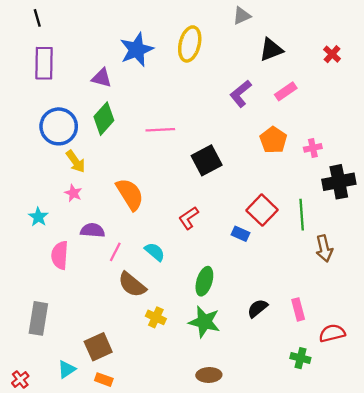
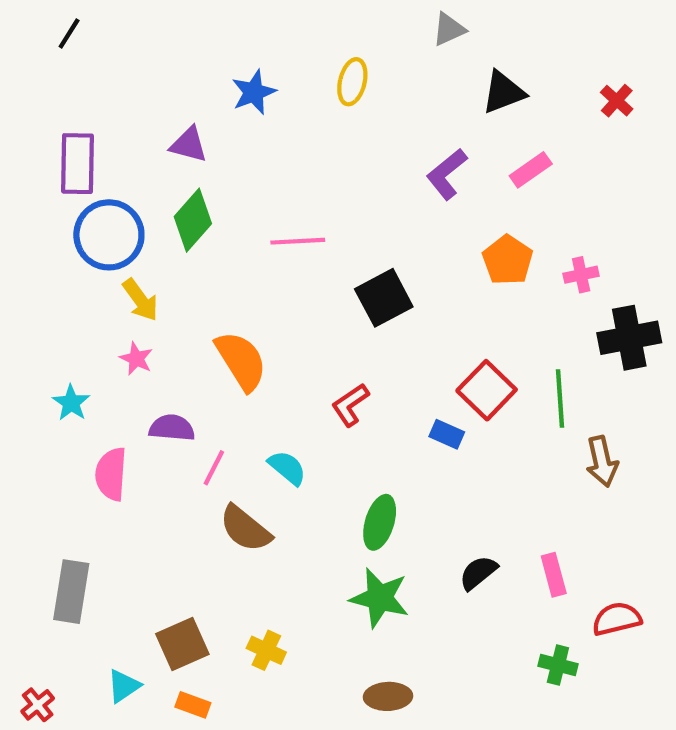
black line: (37, 18) -> (69, 33), turned 48
yellow ellipse: (190, 44) -> (352, 82), size x0.7
blue star: (137, 50) -> (254, 92), size x0.7
purple rectangle: (44, 63) -> (77, 164), moved
yellow cross: (156, 317) -> (266, 650), moved

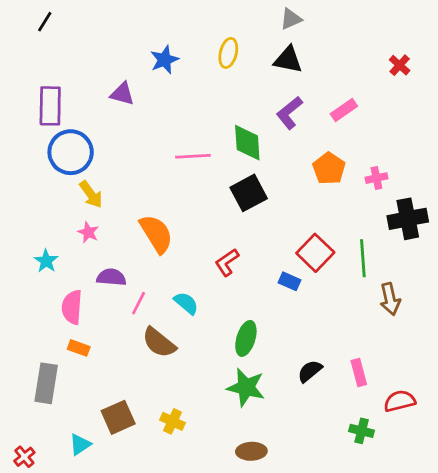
black triangle: (503, 92) -> (288, 60), moved, turned 32
green diamond: (193, 220) -> (247, 143), moved, turned -45
orange rectangle: (193, 705) -> (79, 348), moved

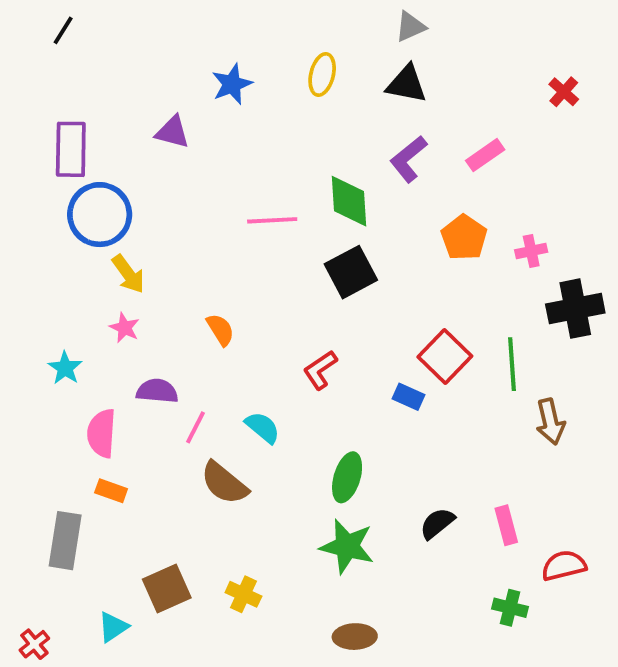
orange semicircle: (156, 234) -> (220, 330), size x0.6

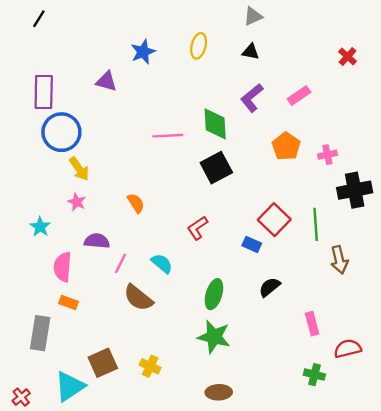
black triangle: (406, 84) -> (251, 52), size x0.7
black semicircle: (437, 523) -> (270, 287), moved
cyan triangle: (113, 627) -> (70, 386), size x1.6

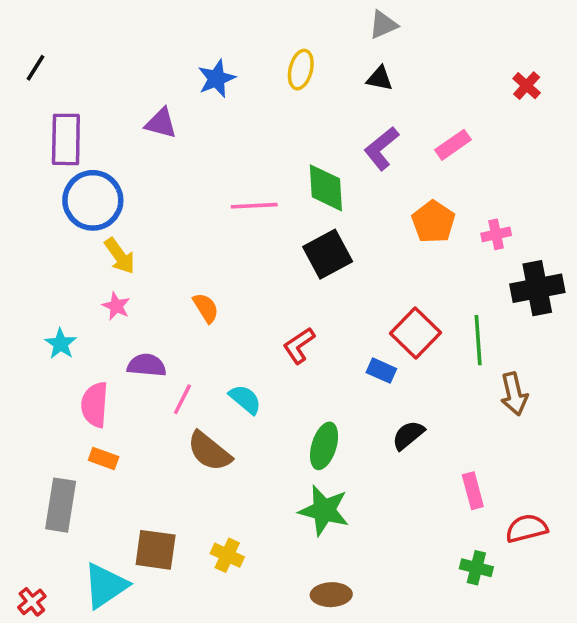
black line: (39, 19) -> (35, 68), moved
brown square: (103, 363) -> (156, 550), turned 32

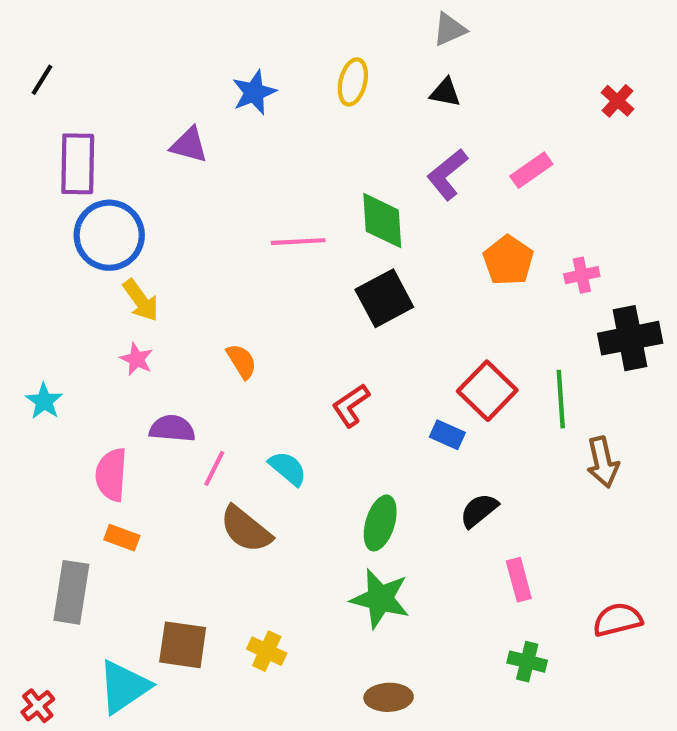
cyan star: (61, 344) -> (44, 401), moved
pink rectangle: (473, 491) -> (519, 580), moved
green cross: (476, 568) -> (527, 662), moved

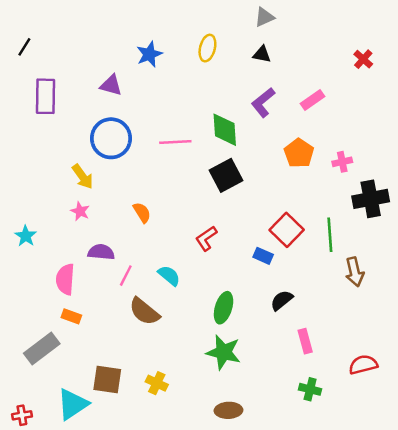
blue circle: (109, 235) -> (111, 138), moved
gray rectangle: (71, 592) -> (42, 349), turned 44
red cross: (38, 706) -> (22, 415), turned 30

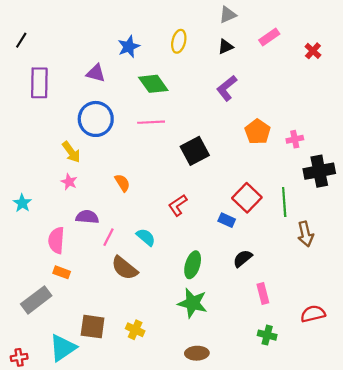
black triangle: (262, 54) -> (226, 47), turned -35
pink rectangle: (313, 100) -> (269, 37), moved
green diamond: (225, 130) -> (153, 84), moved, turned -32

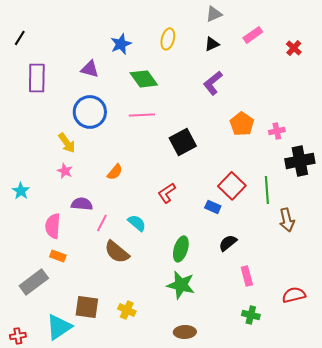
orange semicircle: (122, 183) -> (115, 172), turned 72

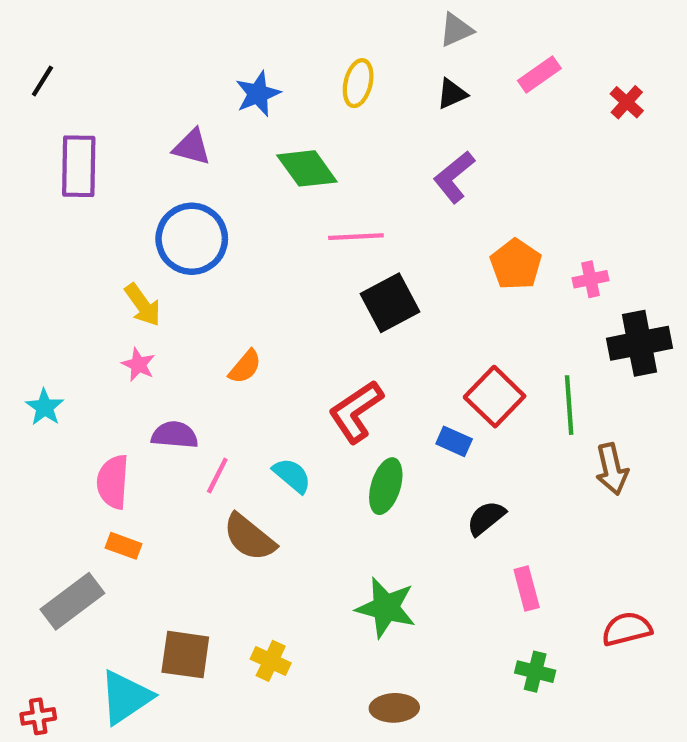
pink line: (142, 115) -> (356, 237), moved
red L-shape: (167, 193) -> (356, 411), size x1.4
green ellipse: (181, 249) -> (386, 486), moved

